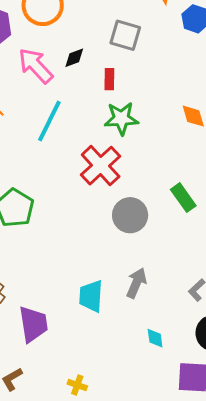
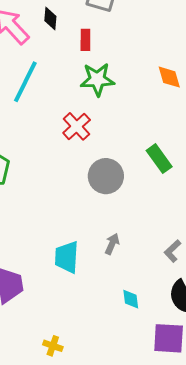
black diamond: (74, 58) -> (50, 19), turned -65
red cross: (101, 166) -> (77, 126), size x0.7
gray arrow: (136, 283) -> (112, 244), size x0.7

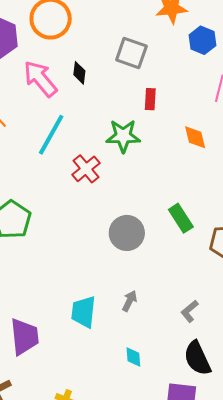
red rectangle: (85, 40) -> (150, 99), moved
red cross: (77, 126) -> (86, 169), moved
cyan diamond: (131, 299) -> (133, 357), moved

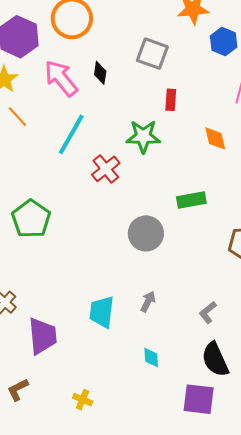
green rectangle: (181, 218) -> (191, 200), moved, turned -68

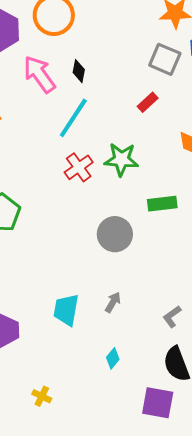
gray square: (152, 54) -> (165, 59), moved
red rectangle: (171, 100) -> (148, 102), turned 40
cyan line: (71, 134) -> (73, 118), moved
green star: (143, 136) -> (121, 159), moved
cyan diamond: (151, 358) -> (113, 358), turned 40

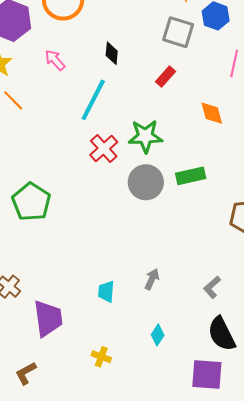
black diamond: (79, 71) -> (112, 53), moved
pink arrow: (39, 74) -> (55, 60), size x0.6
gray circle: (115, 234) -> (146, 182), moved
cyan trapezoid: (66, 310) -> (106, 292), size x0.7
yellow cross: (42, 396) -> (101, 357), moved

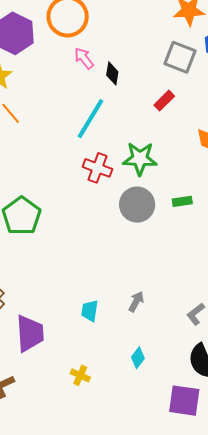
pink arrow: (55, 60) -> (84, 58), moved
red cross: (104, 149) -> (98, 168), turned -32
green rectangle: (191, 176) -> (182, 201), size x0.7

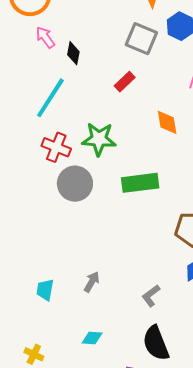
green rectangle: (182, 201) -> (140, 183), size x1.8
gray circle: (137, 205) -> (75, 184), moved
cyan diamond: (138, 358) -> (92, 338), turned 55

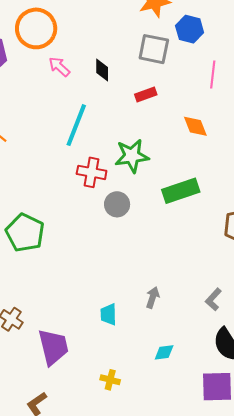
black diamond: (73, 53) -> (102, 70), moved
red rectangle: (125, 82) -> (146, 95), turned 35
gray circle: (75, 184) -> (117, 204), size x0.7

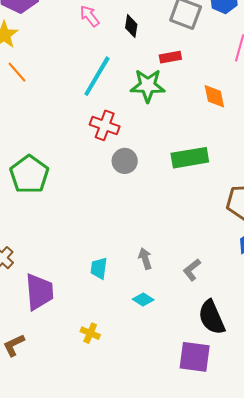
green star: (132, 156) -> (148, 86), moved
gray arrow: (153, 297) -> (145, 259), turned -45
gray L-shape: (213, 299) -> (192, 270), moved
cyan diamond: (164, 352) -> (143, 299), moved, turned 30

